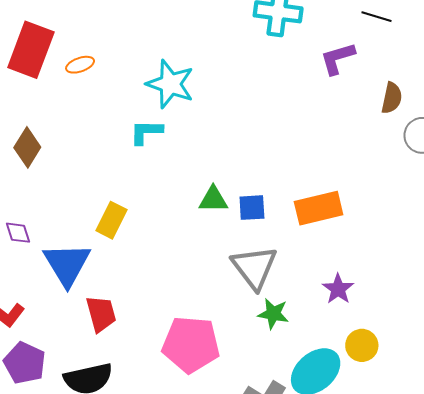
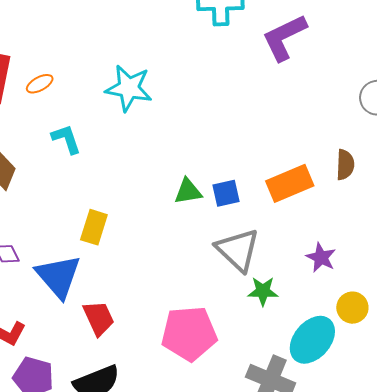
purple L-shape: (338, 58) -> (284, 37), size x1.4
brown semicircle: (392, 98) -> (345, 165), moved
cyan L-shape: (146, 132) -> (66, 139), moved, turned 80

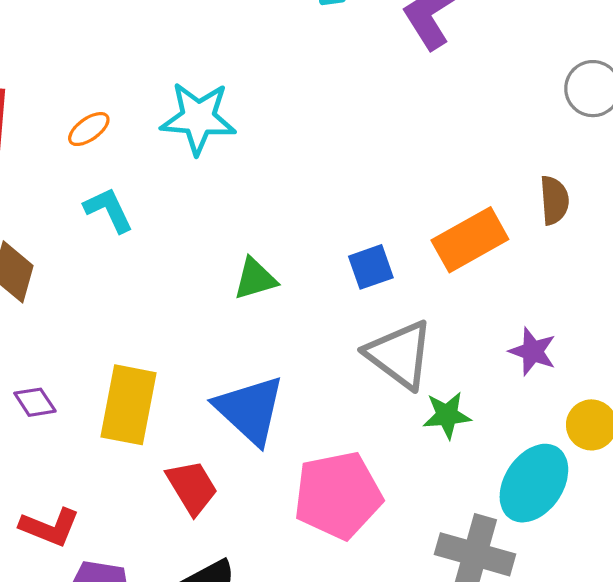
orange ellipse: (40, 84) -> (89, 129), moved
green triangle: (188, 191) -> (255, 279), moved
yellow rectangle: (94, 227) -> (129, 405), moved, size x1.4
blue triangle: (58, 276) -> (250, 410), moved

